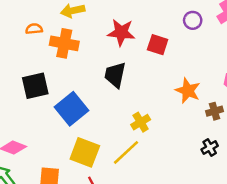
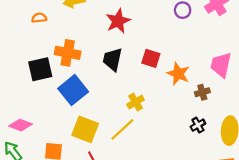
red star: (121, 32) -> (118, 21), turned -30
orange cross: (64, 43) -> (68, 53), moved
red square: (158, 45) -> (151, 58), moved

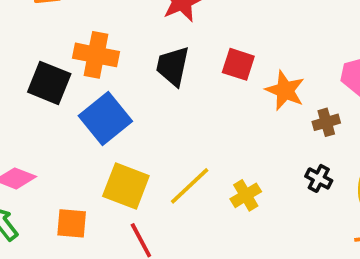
black square: (40, 69) -> (49, 83), turned 35
yellow cross: (136, 102) -> (246, 195), moved
black cross: (198, 125) -> (319, 178), turned -32

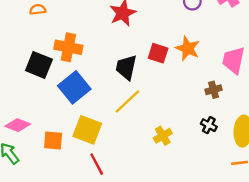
black trapezoid: (173, 66) -> (126, 67), moved
orange star: (285, 90) -> (188, 48), moved
yellow line: (190, 186) -> (127, 102), moved
orange square: (72, 223) -> (53, 140), moved

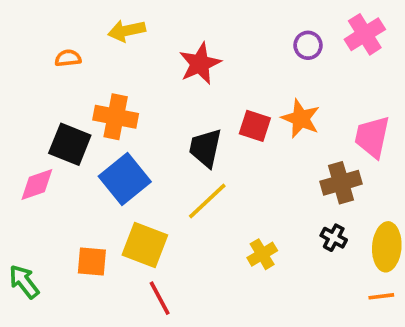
brown cross: (214, 90) -> (341, 183), size x1.5
pink diamond: (18, 125) -> (37, 185), moved, turned -40

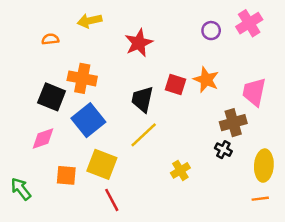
pink diamond: (37, 185) -> (43, 139), moved
black cross: (334, 238) -> (223, 150), moved

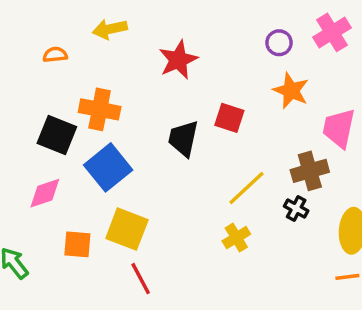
orange star: (206, 80) -> (291, 91), moved
yellow line: (144, 135) -> (247, 188), moved

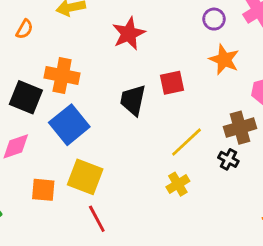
orange semicircle: (55, 55) -> (24, 29), turned 126
red square: (229, 118) -> (172, 83), turned -30

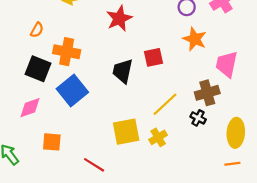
orange semicircle: (24, 29) -> (37, 30), moved
yellow square: (85, 177) -> (126, 132), moved, turned -32
red line: (97, 219) -> (94, 165), turned -30

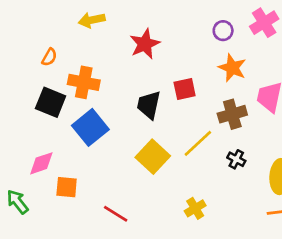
brown cross: (207, 93) -> (232, 114), moved
pink diamond: (30, 108) -> (41, 163), moved
yellow square: (126, 132) -> (153, 157), moved, turned -36
yellow cross: (158, 137) -> (195, 208), moved

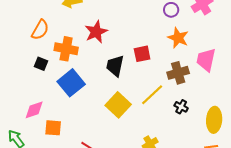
red star: (145, 44) -> (96, 32), moved
orange semicircle: (49, 57) -> (40, 30), size x1.5
black square: (51, 102) -> (41, 64), size x0.6

